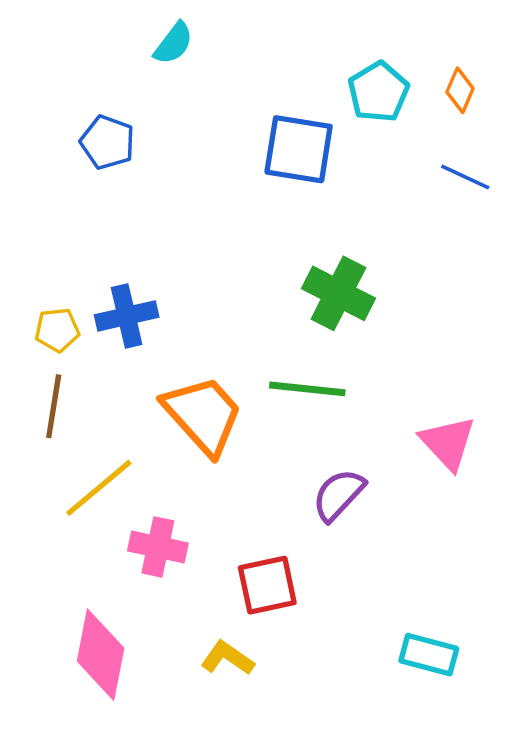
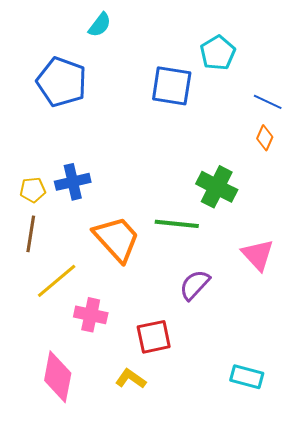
orange diamond: (460, 90) -> (265, 138), moved
blue pentagon: (108, 142) -> (62, 82), size x1.6
green cross: (338, 293) -> (217, 187), moved

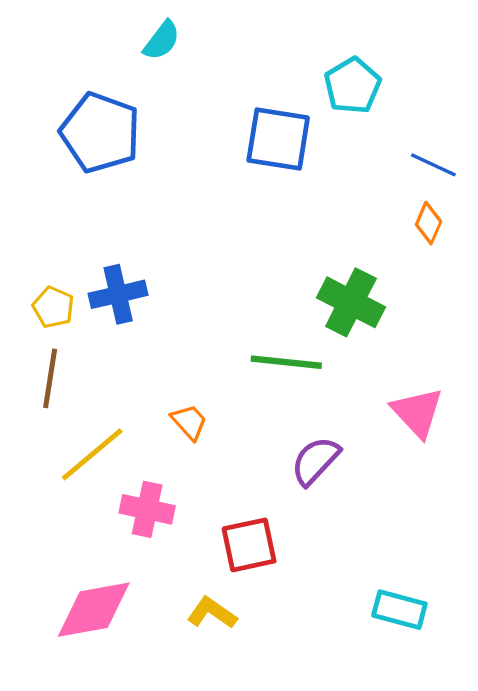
yellow pentagon: (33, 190) -> (53, 307), turned 30
orange trapezoid: (117, 239) -> (189, 422), moved, size x0.5
pink diamond: (58, 377) -> (94, 610), turned 69

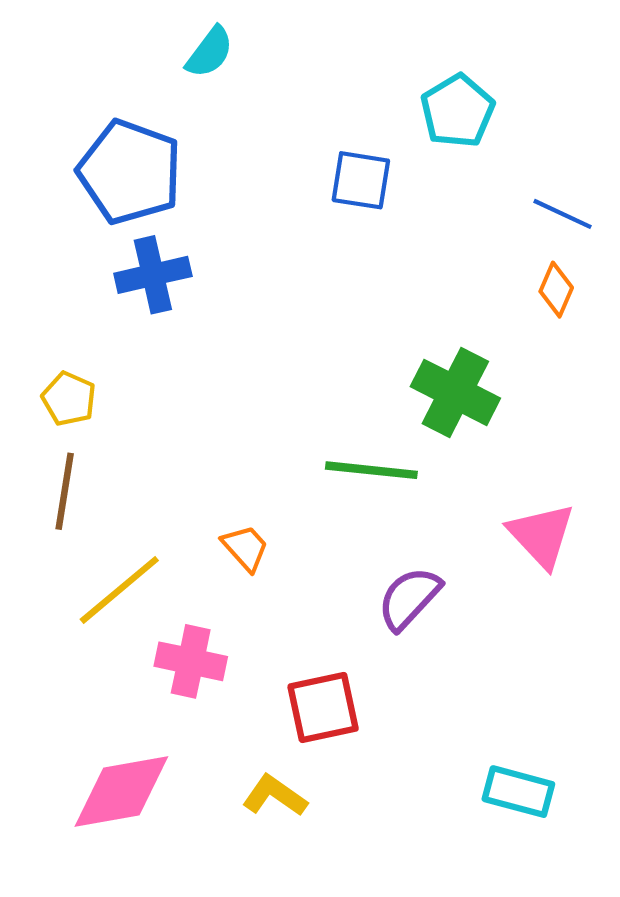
blue square: (278, 139) -> (361, 180), size x0.7
blue cross: (118, 294) -> (153, 275), moved

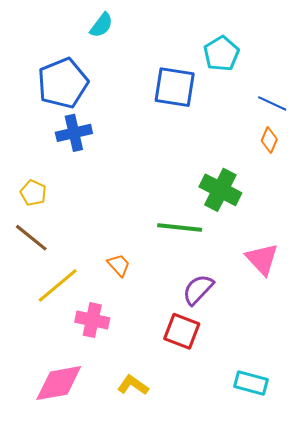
blue pentagon: (130, 172) -> (63, 83), turned 30
blue square: (361, 180) -> (175, 87), size x1.4
brown line: (65, 491) -> (31, 238), turned -60
red square: (323, 708) -> (182, 331), moved, turned 33

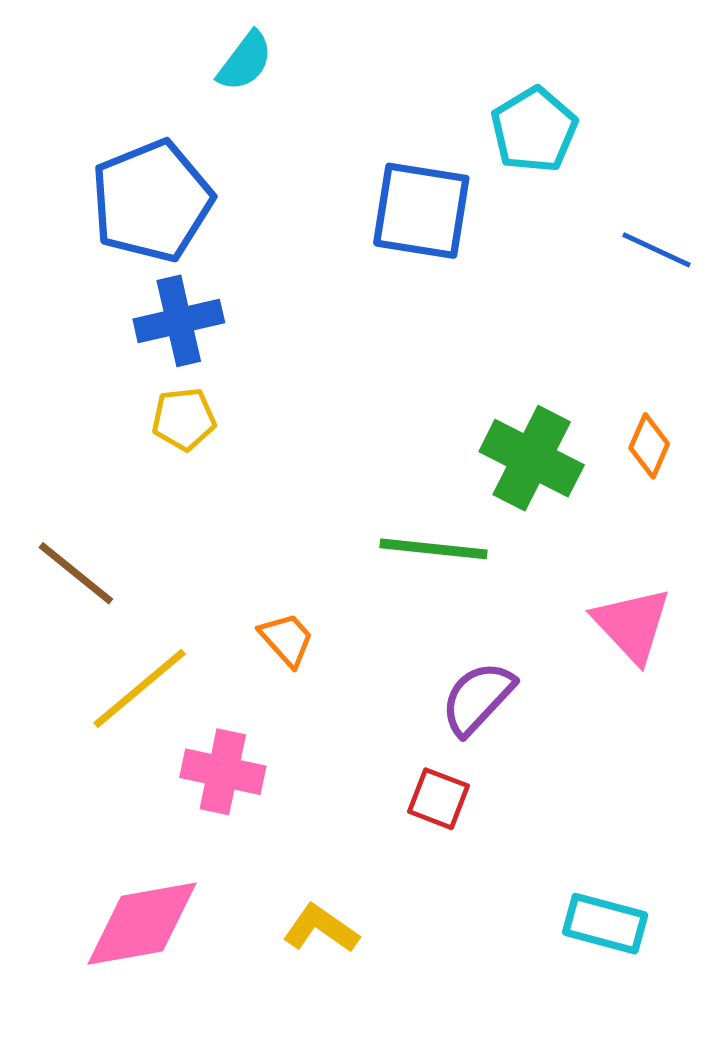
orange diamond: (269, 140) -> (649, 446), moved
yellow pentagon: (33, 193) -> (184, 419), moved, turned -30
red square: (182, 331) -> (438, 799), size x0.7

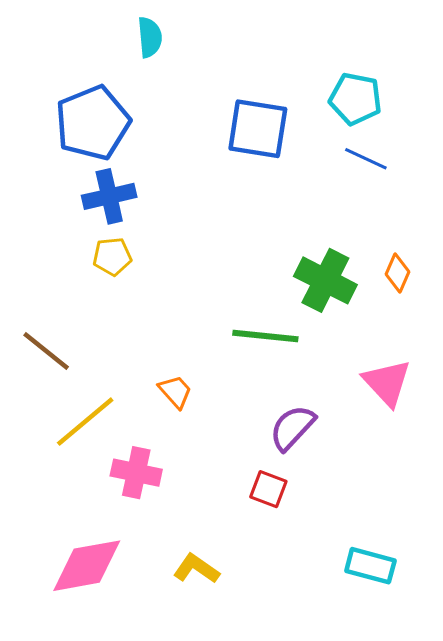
cyan semicircle: (245, 61) -> (150, 37), turned -42
cyan pentagon: (534, 130) -> (355, 99), moved, turned -30
blue line: (657, 250) -> (366, 159), moved

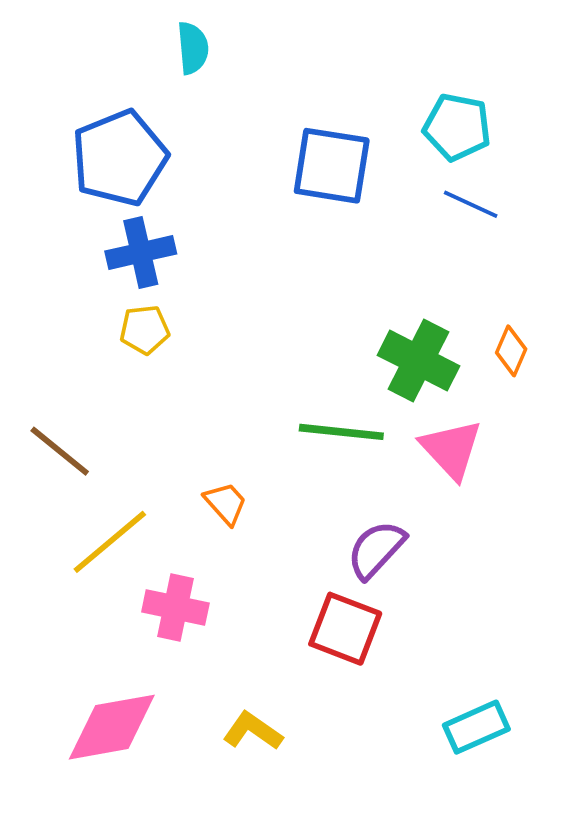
pink triangle: (387, 383) -> (451, 449), moved
red square: (268, 489) -> (345, 629), size x1.5
cyan rectangle: (370, 566) -> (476, 727), turned -39

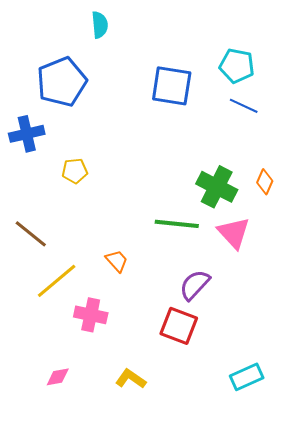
blue cross: (141, 252) -> (27, 134), moved
pink diamond: (112, 727) -> (58, 377), size x0.5

